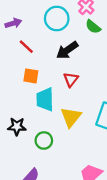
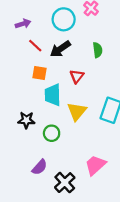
green semicircle: (93, 27) -> (98, 50), moved, turned -136
black arrow: (67, 50) -> (60, 49), moved

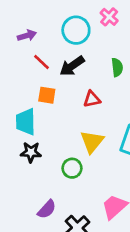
red triangle: (77, 76) -> (92, 99), turned 40
cyan trapezoid: (53, 95) -> (26, 122), moved
green circle: (52, 133) -> (72, 168), moved

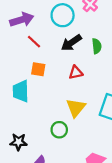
purple arrow: (27, 35) -> (22, 20), size x1.5
black arrow: (72, 66) -> (71, 43), moved
black star: (31, 152) -> (18, 142), moved

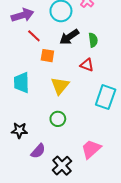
orange square: (38, 69) -> (47, 56), moved
red triangle: (76, 72) -> (87, 65), moved, turned 32
yellow triangle: (76, 108) -> (60, 86), moved

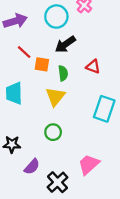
red line: (34, 36) -> (24, 52), moved
green semicircle: (93, 40) -> (63, 73), moved
red triangle: (87, 65) -> (93, 67), moved

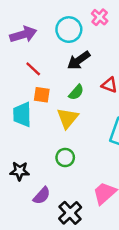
orange square: (42, 64) -> (42, 95), moved
green semicircle: (63, 73) -> (76, 92), turned 48

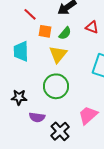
orange square: (42, 95) -> (45, 31), moved
green circle: (65, 158) -> (56, 86), size x1.6
purple semicircle: (42, 196) -> (37, 117), turned 56

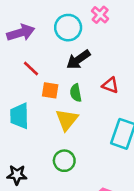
green semicircle: (65, 33) -> (76, 93), turned 128
green circle: (56, 86) -> (64, 161), size x0.7

